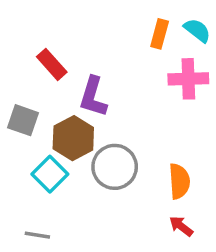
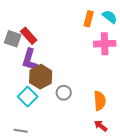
purple L-shape: (93, 97) -> (30, 60), moved
gray square: (23, 120) -> (13, 39), moved
gray circle: (115, 167) -> (64, 93), size x0.6

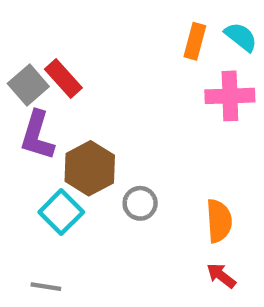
gray square: (13, 39) -> (28, 85), turned 30
purple L-shape: (30, 60) -> (37, 135), moved

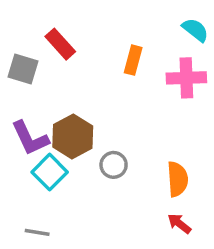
orange rectangle: (195, 41) -> (133, 60), moved
red rectangle: (63, 78) -> (60, 44), moved
gray square: (28, 85) -> (23, 69), turned -32
purple L-shape: (37, 135) -> (30, 138), moved, turned -42

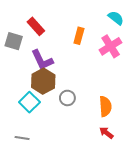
pink cross: (186, 78) -> (111, 46), turned -30
purple L-shape: (30, 138) -> (42, 60), moved

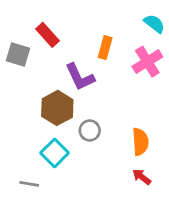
purple L-shape: (42, 60) -> (80, 77), moved
cyan square: (29, 102) -> (55, 153), moved

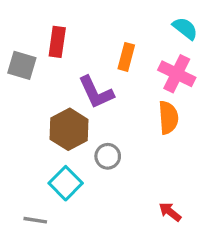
red rectangle: (48, 35) -> (57, 42), turned 50
pink cross: (147, 62) -> (177, 74), turned -32
orange semicircle: (140, 142) -> (168, 118), moved

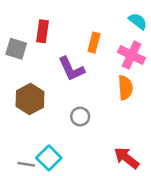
brown hexagon: (69, 129) -> (30, 99), moved
cyan square: (66, 183) -> (49, 158), moved
red arrow: (170, 212) -> (127, 158), size x1.5

